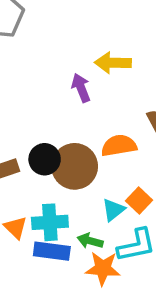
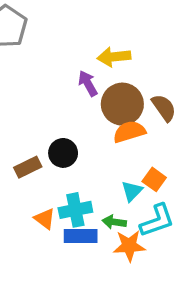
brown circle: (75, 166) -> (122, 104), moved

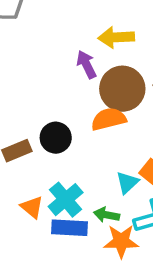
orange semicircle: (129, 132) -> (109, 119), moved
cyan cross: (75, 210) -> (66, 200), turned -32

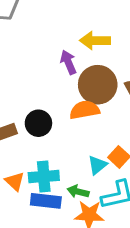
cyan cross: (66, 200) -> (44, 176), turned 32

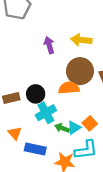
purple arrow: (68, 62) -> (49, 45), moved
cyan cross: (44, 176) -> (46, 113), moved, turned -30
green arrow: (78, 192) -> (62, 128), moved

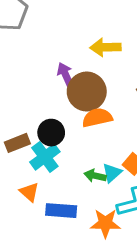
purple arrow: (49, 45) -> (65, 75), moved
brown circle: (80, 71) -> (87, 92), moved
cyan cross: (46, 113) -> (45, 157), moved

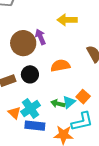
brown circle: (87, 92) -> (23, 43), moved
cyan cross: (45, 157) -> (31, 108), moved

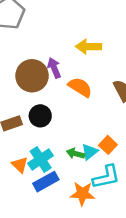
orange semicircle: (60, 66) -> (80, 87), moved, turned 42
blue rectangle: (35, 126) -> (46, 182), turned -36

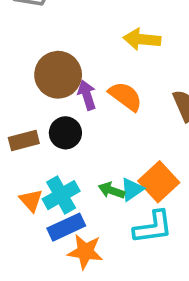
purple arrow: (54, 68) -> (87, 95), moved
orange square: (108, 145) -> (159, 182), size x1.5
orange star: (82, 194) -> (85, 252), moved

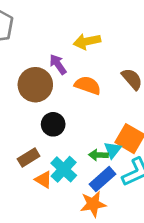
purple arrow: (87, 95) -> (58, 64), moved
brown rectangle: (24, 140) -> (29, 157), moved
blue rectangle: (66, 227) -> (102, 179), moved

